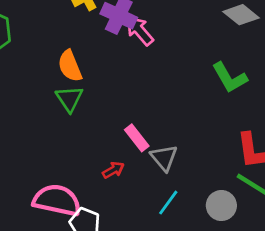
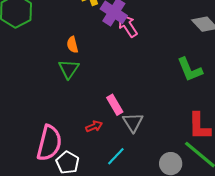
orange semicircle: (70, 66) -> (72, 45), size x0.7
pink semicircle: (57, 200) -> (49, 143), turned 84
cyan line: (168, 203) -> (116, 156), moved

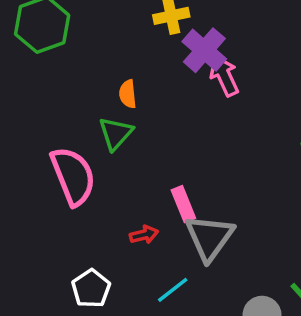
gray triangle: (133, 122) -> (209, 238), size x1.4
pink semicircle: (49, 143) -> (73, 176), moved, turned -44

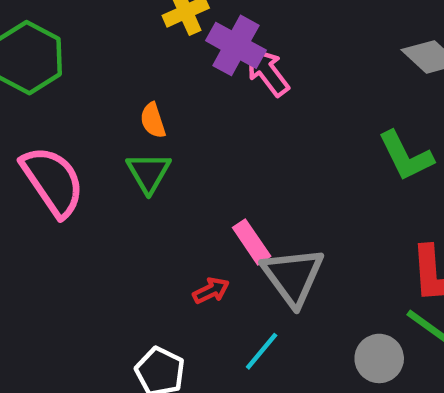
pink semicircle: (73, 176) -> (53, 181), moved

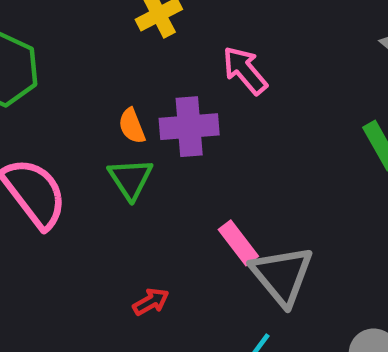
purple cross: (236, 45) -> (189, 127), moved, turned -30
red arrow: (211, 291) -> (151, 302), moved

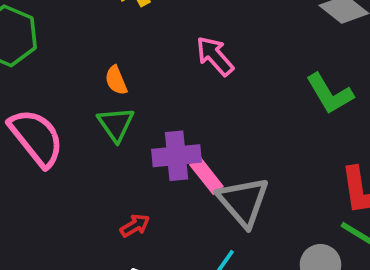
pink arrow: (245, 70) -> (215, 56), moved
purple cross: (189, 127) -> (176, 156), moved

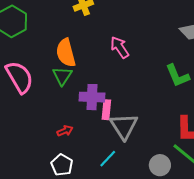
orange semicircle: (116, 80) -> (66, 53), size x1.8
pink rectangle: (206, 175) -> (106, 110), turned 36

